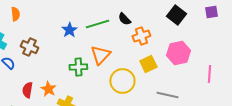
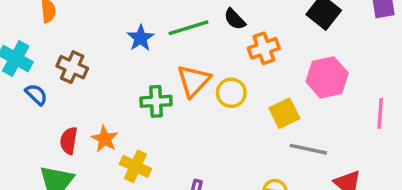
yellow square: (148, 64) -> (284, 113), moved
yellow circle: (122, 81) -> (231, 93), moved, size x0.7

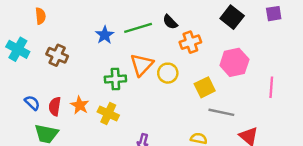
blue semicircle: (36, 94) -> (32, 103), moved
yellow cross: (135, 166) -> (108, 114), moved

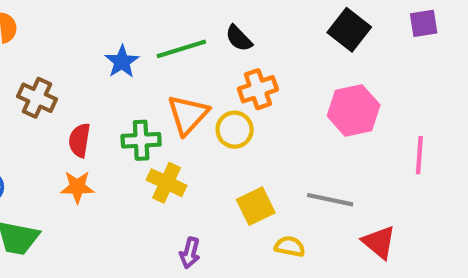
orange cross: (190, 42) -> (258, 89), moved
yellow square: (205, 87) -> (256, 206), moved
orange star: (80, 105) -> (77, 187), turned -30
red semicircle: (55, 106) -> (79, 140), moved
yellow cross: (108, 114) -> (167, 183), moved

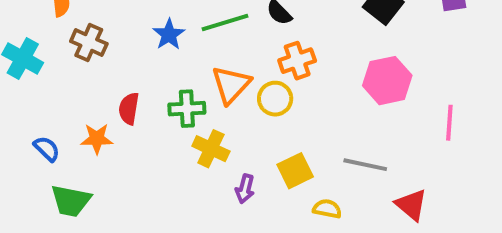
brown cross: (37, 98) -> (89, 43), moved
orange star: (77, 187) -> (97, 139), moved
purple arrow: (190, 253) -> (245, 189), moved

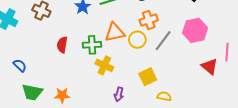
orange triangle: (231, 85) -> (115, 32), turned 35
orange star: (97, 139) -> (62, 95), moved
gray line: (365, 165) -> (163, 41), moved, turned -65
purple arrow: (245, 189) -> (119, 94), moved
red triangle: (411, 205) -> (210, 66), moved

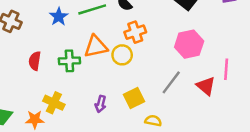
gray line: (163, 41) -> (171, 82), moved
yellow cross: (104, 65) -> (54, 103), moved
purple arrow: (119, 94) -> (101, 104), moved

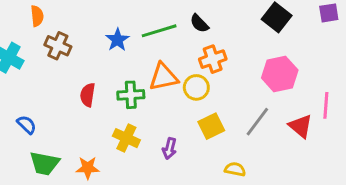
yellow square: (134, 98) -> (211, 126), moved
yellow cross: (54, 103) -> (126, 138), moved

